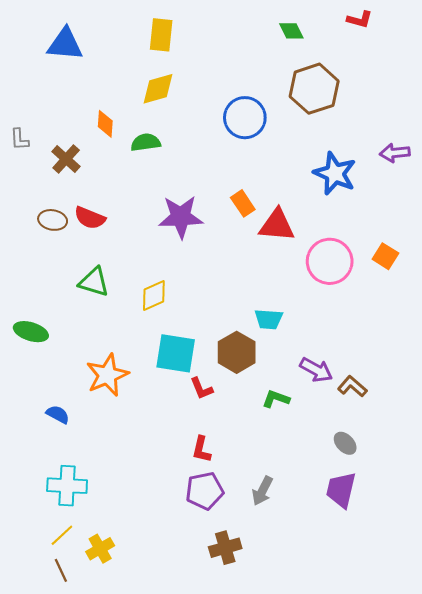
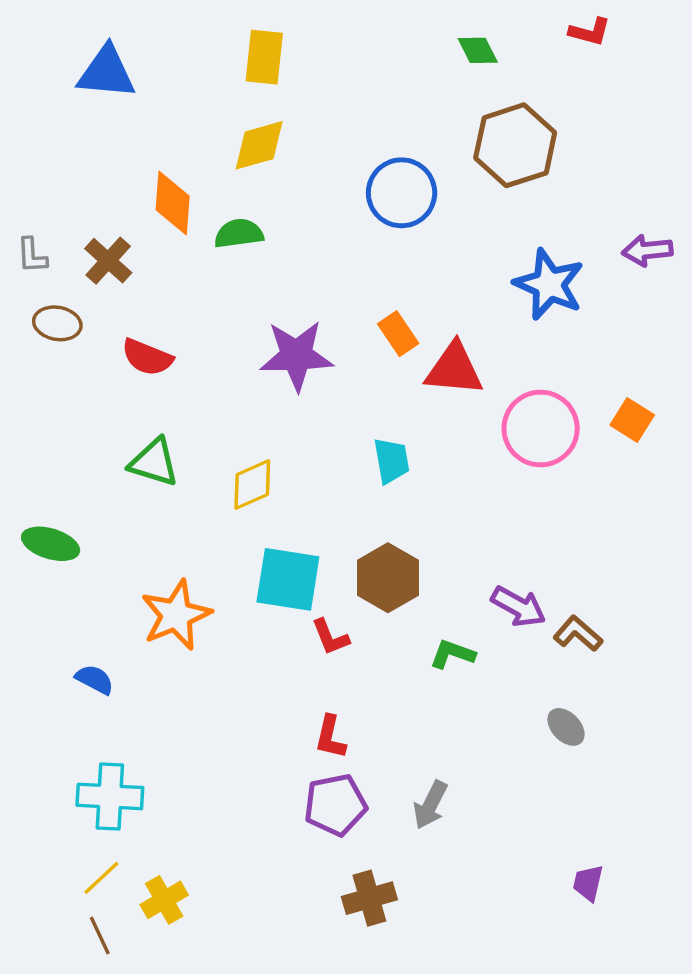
orange diamond: (105, 124) -> (173, 203), size x1.4
gray L-shape: (20, 139) -> (32, 256), moved
brown ellipse: (53, 220) -> (57, 323), moved
cyan trapezoid: (269, 319) -> (391, 461), moved, turned -104
purple trapezoid: (341, 490) -> (588, 883), moved, size x0.6

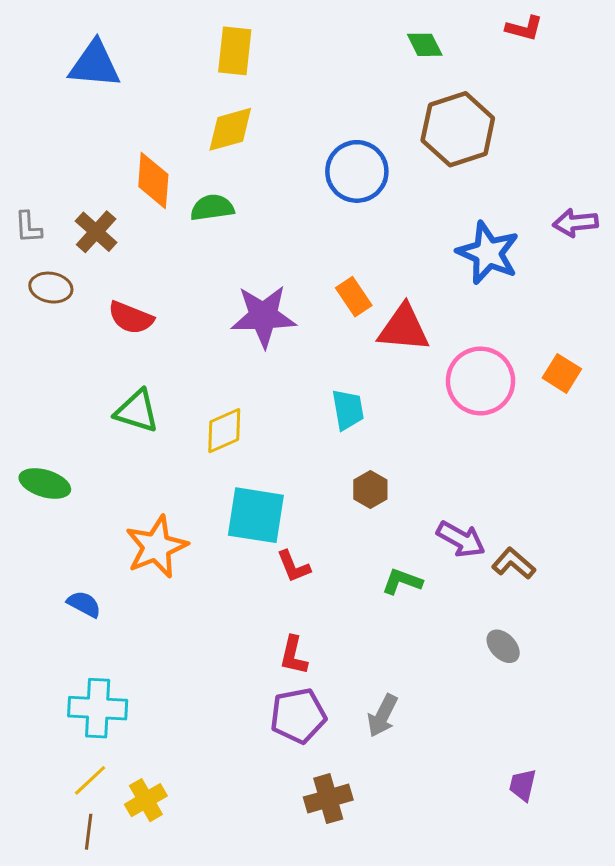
brown hexagon: (388, 578) -> (370, 490), moved, size x0.6
brown line: (100, 935) -> (89, 832), turned 32

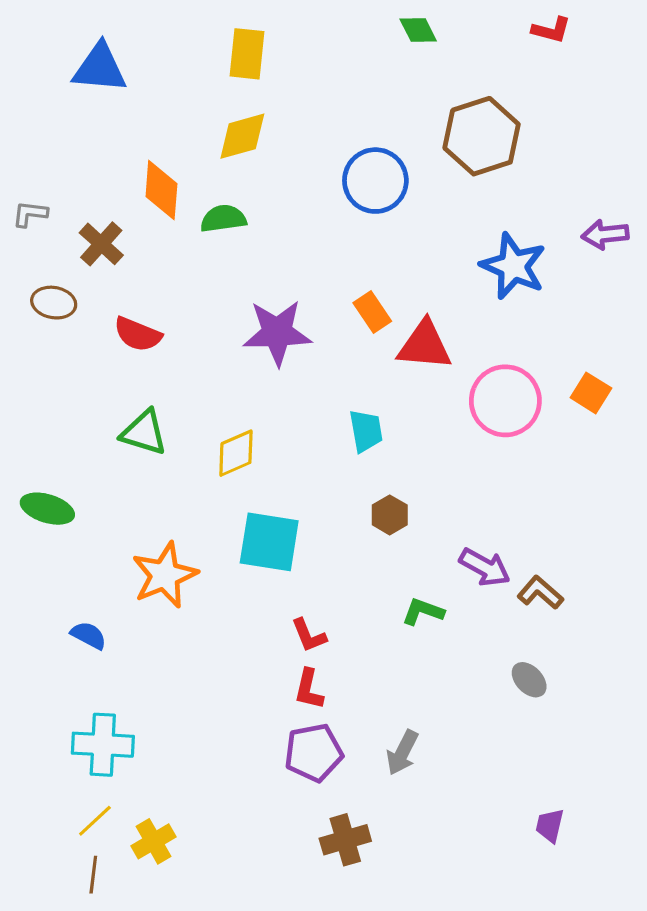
green diamond: (425, 45) -> (418, 30), moved
gray L-shape: (28, 227) -> (30, 214), moved, turned 100
red L-shape: (294, 566) -> (309, 635), moved

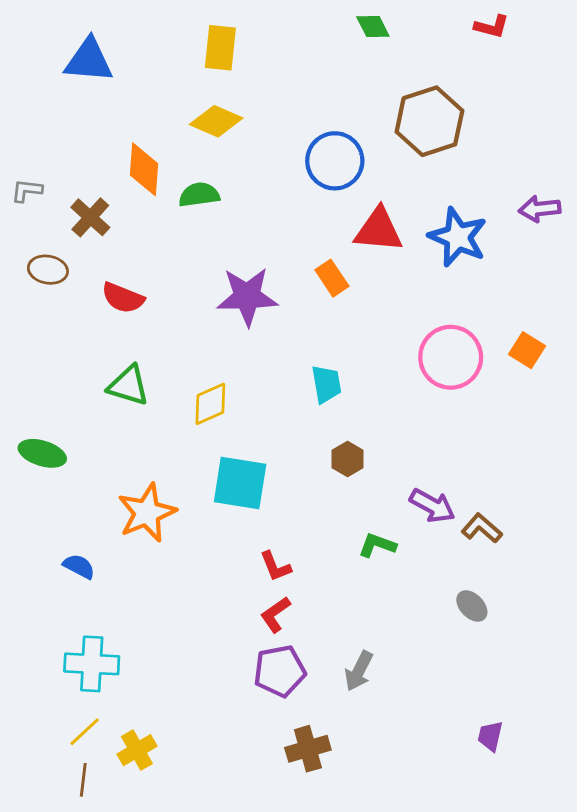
yellow diamond: (242, 136) -> (216, 121), turned 39
red triangle: (425, 345) -> (379, 230), moved
red L-shape: (309, 689) -> (275, 614), turned 42

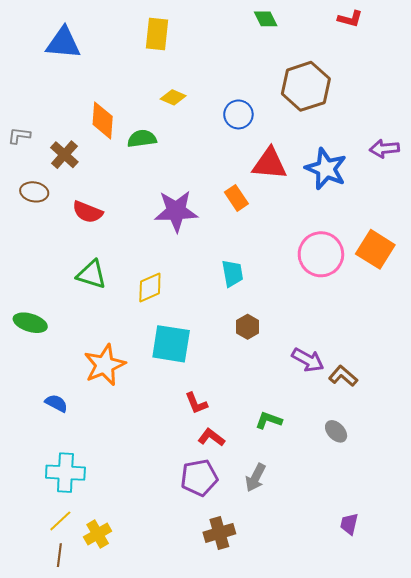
yellow diamond: (216, 121) -> (173, 97), moved, size x0.7
blue circle: (335, 161) -> (238, 114), size x0.7
orange square: (527, 350) -> (375, 249), size x1.5
green L-shape: (377, 545) -> (269, 420), moved
red L-shape: (275, 614) -> (211, 437), moved, turned 72

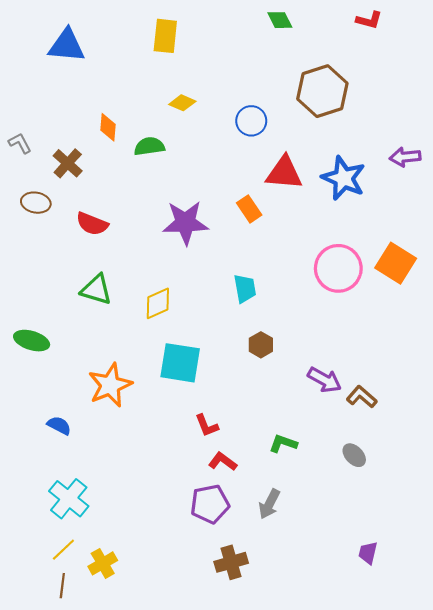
orange diamond: (103, 120) -> (108, 127), size x0.7
gray L-shape: (19, 136) -> (20, 143), turned 55
cyan cross: (65, 473) -> (69, 499), turned 36

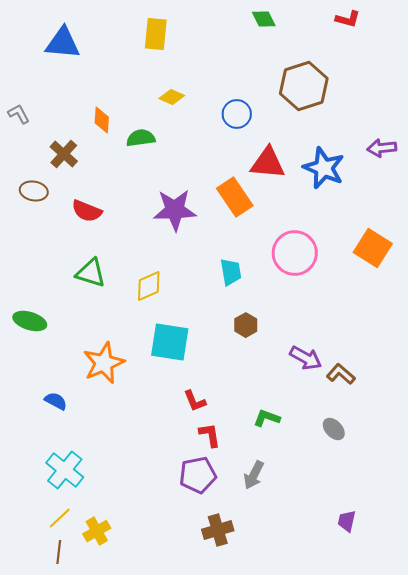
gray L-shape: (20, 143) -> (19, 114), moved
orange rectangle: (249, 209) -> (235, 197), size x1.5
pink circle: (338, 268) -> (295, 253), moved
red L-shape: (223, 462) -> (210, 435), turned 44

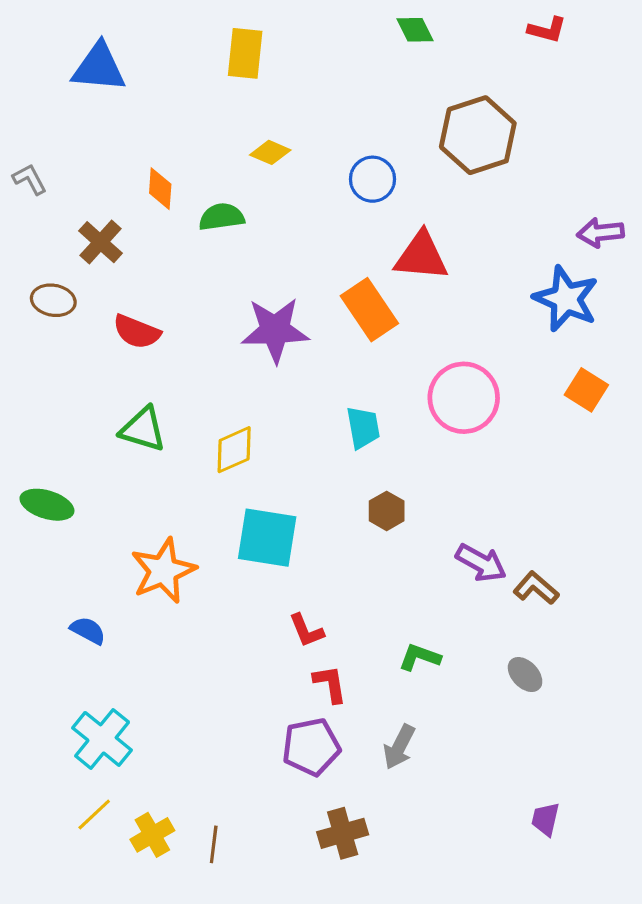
blue star: (324, 168) -> (566, 299), moved
orange square: (373, 248) -> (586, 390), size x0.7
brown line: (59, 552) -> (214, 844), moved

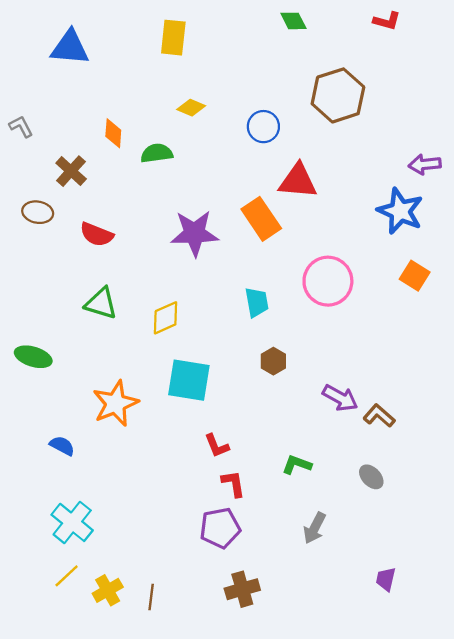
gray arrow: (399, 747) -> (315, 528), moved

